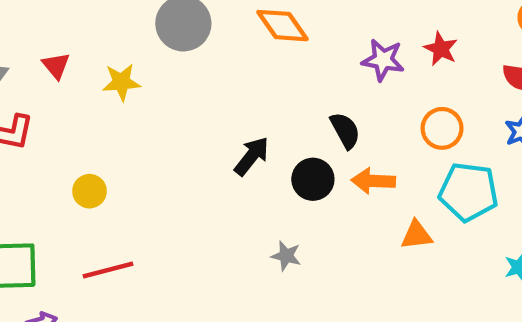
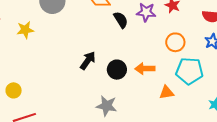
black semicircle: (345, 130) -> (121, 20), moved
yellow circle: (89, 191) -> (14, 90), moved
gray star: (286, 256) -> (107, 106), size x1.5

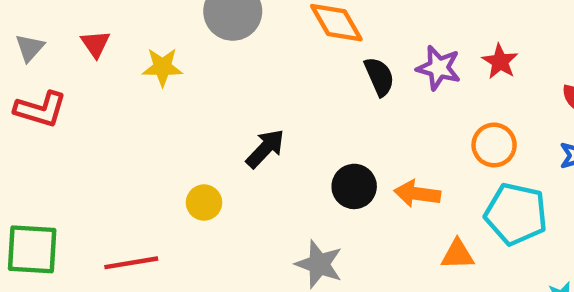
black arrow: (88, 61) -> (265, 149), moved
yellow circle: (14, 90) -> (204, 203), moved

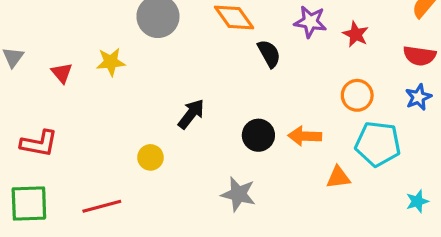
red triangle: (95, 44) -> (62, 73), moved
purple star: (439, 68) -> (310, 22), moved
red L-shape: (41, 109) -> (39, 143), moved

